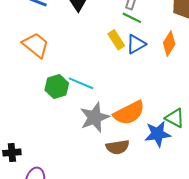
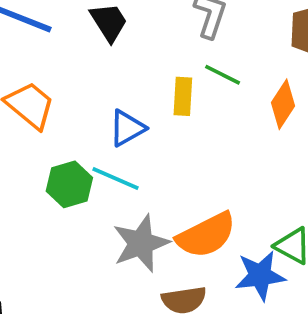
green line: (132, 18) -> (223, 75), moved
yellow rectangle: (116, 40) -> (183, 96), turned 36
blue triangle: (136, 44) -> (127, 128), moved

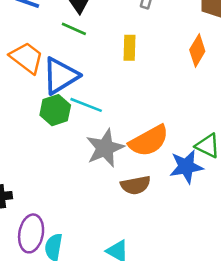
green line: (223, 75) -> (74, 29), moved
blue triangle: (127, 128) -> (60, 76), moved, size x1.5

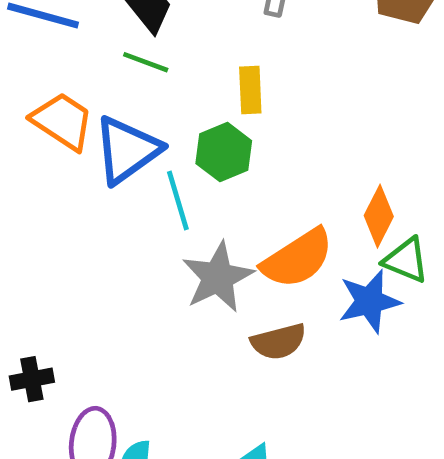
orange diamond: (197, 51) -> (379, 216), moved
cyan line: (86, 105) -> (178, 200), turned 56
green hexagon: (55, 110) -> (224, 152), moved

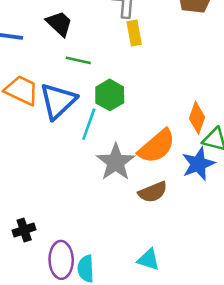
green line: (146, 62) -> (78, 60), moved
yellow rectangle: (250, 90) -> (134, 33), moved
cyan line: (178, 200) -> (89, 124), turned 44

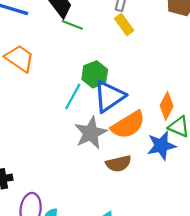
yellow rectangle: (134, 33) -> (124, 25), turned -35
green line: (78, 60) -> (72, 25), moved
blue triangle: (58, 101) -> (109, 96), moved

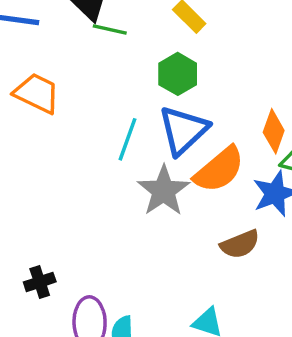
green hexagon: (95, 74) -> (178, 74), moved
brown semicircle: (118, 164) -> (240, 244), moved

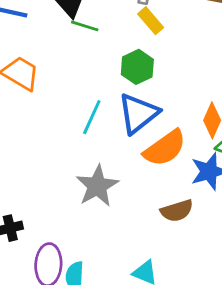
gray star: (164, 191) -> (97, 186), moved

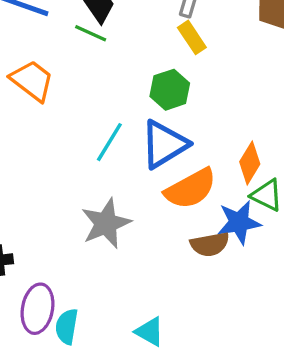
green line: (85, 26) -> (91, 33), moved
brown semicircle: (177, 211) -> (210, 244), moved

